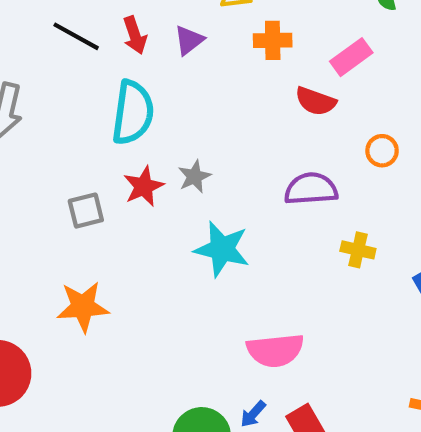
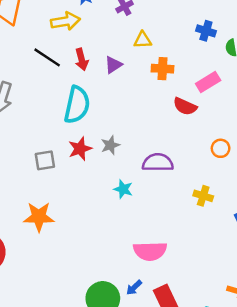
orange circle: (382, 151) -> (221, 148), moved
purple semicircle: (311, 189) -> (158, 163), moved
cyan star: (222, 249) -> (123, 189), size x0.6

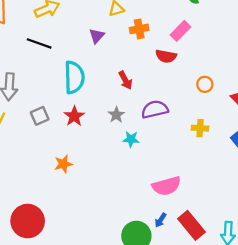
red arrow: (82, 59) -> (125, 80), moved
gray star: (110, 145) -> (116, 115), moved
red star: (80, 149) -> (74, 116), moved
gray square: (45, 160) -> (40, 116), moved
orange star: (39, 217) -> (63, 164), moved, size x0.7

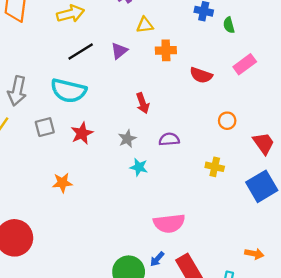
pink rectangle: (180, 31) -> (245, 64), moved
black line: (39, 43) -> (81, 52), moved, turned -60
red semicircle: (166, 56) -> (201, 75), moved
cyan semicircle: (74, 77) -> (68, 91), moved, turned 96
purple semicircle: (155, 109) -> (169, 139), size x0.7

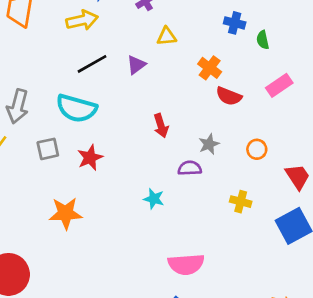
orange cross: (166, 50) -> (210, 68), moved, turned 36
gray star: (127, 139) -> (209, 144), moved
orange star: (62, 183) -> (66, 213), size x1.4

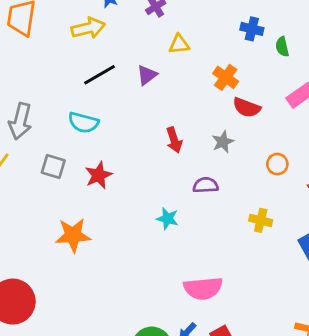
cyan semicircle: (76, 108) -> (83, 122), size x0.7
gray star: (209, 144) -> (223, 142), moved
gray square: (48, 149) -> (53, 166), turned 30

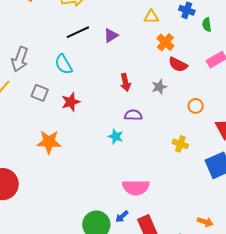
yellow triangle: (179, 44) -> (151, 17), moved
cyan semicircle: (83, 122) -> (64, 64), turned 40
purple semicircle: (206, 185) -> (133, 115), moved

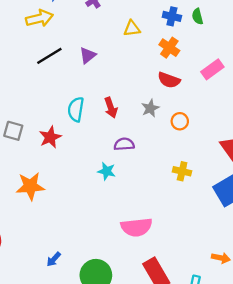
green semicircle: (207, 25) -> (197, 16), moved
orange cross: (165, 42) -> (169, 48), moved
cyan semicircle: (64, 64) -> (76, 109), moved, turned 45
orange circle: (196, 106) -> (180, 121), moved
blue arrow: (122, 217) -> (54, 259), moved

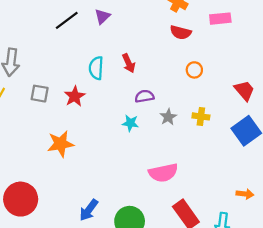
pink rectangle: (212, 69) -> (220, 19), turned 36
gray star: (150, 108) -> (168, 117), moved
blue arrow: (54, 259) -> (89, 210), size x1.5

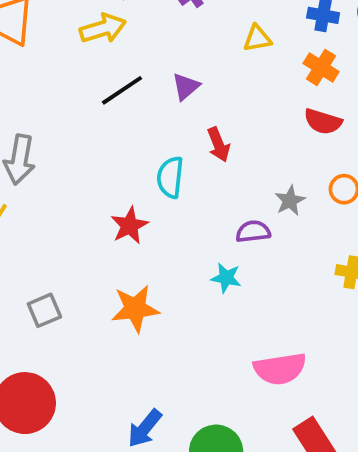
red arrow: (129, 63) -> (219, 145), moved
gray square: (40, 94) -> (44, 310), moved, turned -36
gray star: (168, 117) -> (290, 201), moved
orange star: (61, 144) -> (135, 309), moved

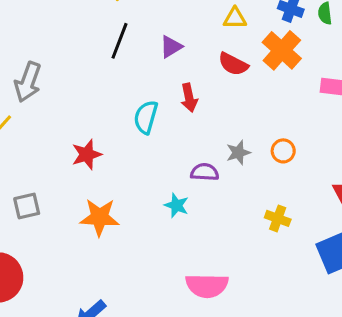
orange cross: (321, 67) -> (282, 50), size x1.4
black line: (122, 90) -> (119, 41), turned -45
red semicircle: (323, 122) -> (233, 64), moved
red star: (130, 226) -> (87, 154), moved

